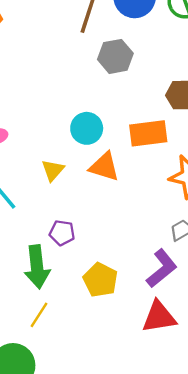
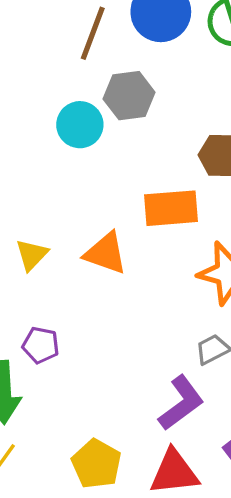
cyan circle: (87, 128) -> (80, 125), moved
yellow pentagon: (100, 280) -> (96, 464), moved

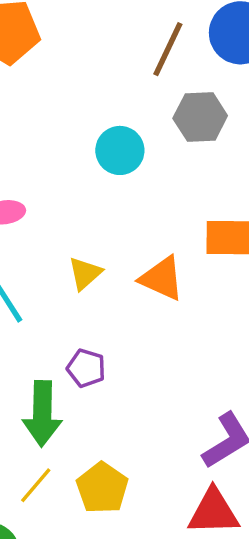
cyan circle: (80, 125) -> (120, 150), moved
yellow pentagon: (96, 464) -> (102, 488), moved

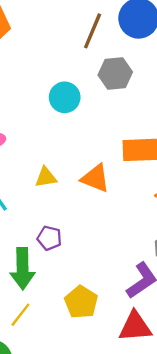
yellow triangle: (85, 273) -> (46, 177), turned 35
yellow pentagon: (102, 488) -> (81, 302), moved

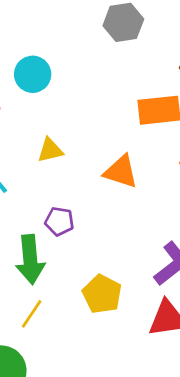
cyan circle: (65, 97) -> (33, 74), moved
orange triangle: (95, 178) -> (121, 172), moved

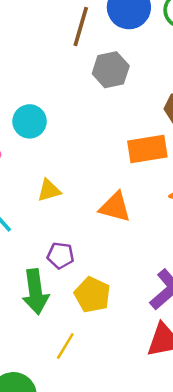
yellow pentagon: (102, 294) -> (92, 295), moved
yellow line: (32, 314) -> (65, 346), moved

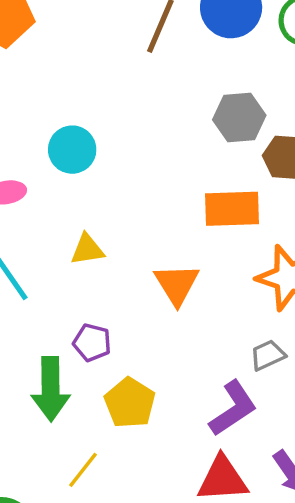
gray hexagon: (111, 70) -> (239, 117), moved
orange triangle: (115, 207) -> (177, 284), turned 36

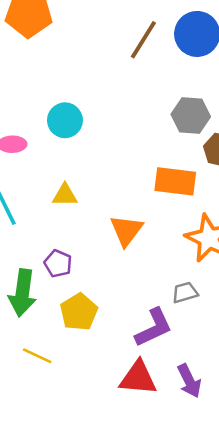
yellow line: (83, 470) -> (37, 356), turned 68

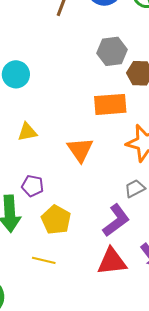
yellow line: (37, 356) -> (44, 260), moved

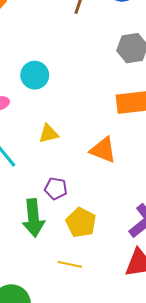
orange triangle: (80, 150) -> (103, 150), turned -32

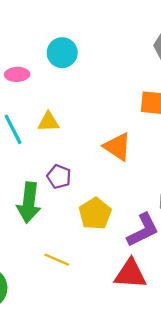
yellow triangle: (48, 134) -> (48, 122), moved
yellow pentagon: (81, 222) -> (95, 214), moved

